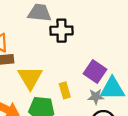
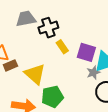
yellow rectangle: (65, 90) -> (62, 47), moved

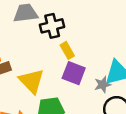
purple square: (86, 52) -> (74, 73), moved

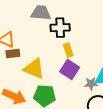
yellow triangle: (32, 81) -> (34, 69), turned -35

